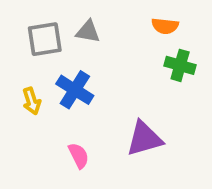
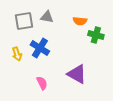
orange semicircle: (165, 26) -> (80, 21), moved
purple triangle: (144, 139) -> (77, 74), turned 45

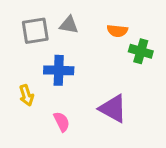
blue cross: (40, 48) -> (59, 70), turned -30
yellow arrow: (17, 54) -> (26, 95), moved

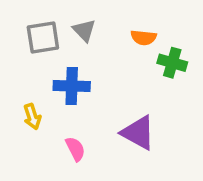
gray triangle: (69, 25) -> (84, 30), turned 36

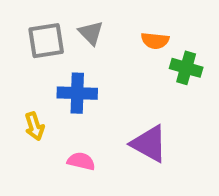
pink semicircle: (75, 149) -> (81, 161), turned -50

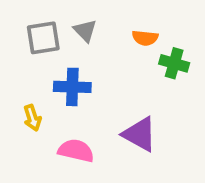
pink semicircle: (81, 161) -> (76, 151), size x1.4

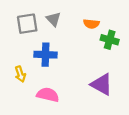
purple triangle: (140, 134) -> (102, 84), moved

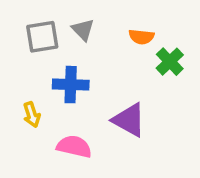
green cross: (110, 40) -> (170, 62), turned 30
purple triangle: (102, 84) -> (129, 120), moved

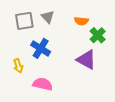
blue cross: (71, 85) -> (41, 48), turned 30
purple triangle: (129, 120) -> (86, 60), moved

